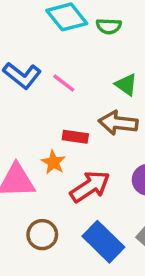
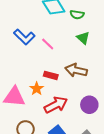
green triangle: (126, 85) -> (83, 38), moved

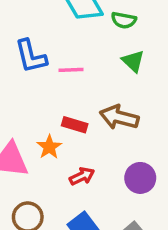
blue L-shape: (24, 37) -> (31, 56), turned 30
pink line: (48, 44) -> (71, 70), turned -48
red arrow: (56, 105) -> (82, 176), size x0.6

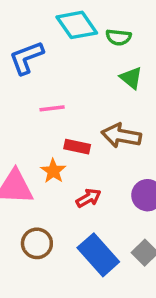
blue L-shape: (31, 56) -> (26, 58), moved, turned 87
pink line: (71, 70) -> (52, 108), moved

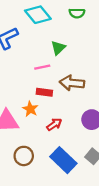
green semicircle: (118, 37) -> (77, 13), moved
green triangle: (131, 78) -> (58, 48), moved, turned 42
pink line: (52, 108) -> (42, 67), moved

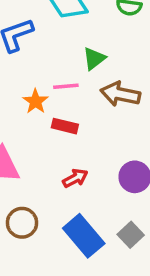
brown arrow: (72, 83) -> (120, 94), moved
orange star: (30, 109) -> (35, 101), moved

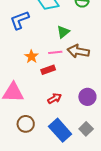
pink line: (66, 86) -> (55, 52), moved
red rectangle: (65, 126) -> (48, 70), turned -32

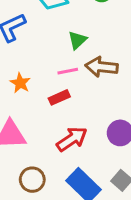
orange star: (31, 57) -> (20, 83), moved
red arrow: (54, 98) -> (72, 139), size x1.5

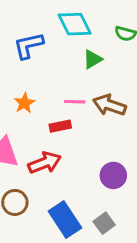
green triangle: (77, 40) -> (93, 59), moved
red arrow: (72, 139) -> (45, 163), moved

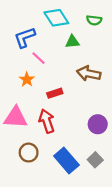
green triangle: (93, 59) -> (72, 42), turned 32
pink line: (75, 102) -> (38, 58), moved, turned 48
red arrow: (45, 163) -> (47, 121), turned -80

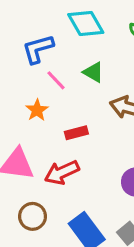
green triangle: (72, 42) -> (93, 72), moved, turned 32
red arrow: (47, 121) -> (62, 172), turned -100

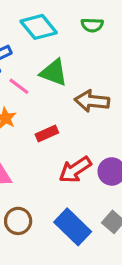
green triangle: (93, 72) -> (54, 73), size x1.4
red arrow: (62, 172) -> (75, 170), moved

